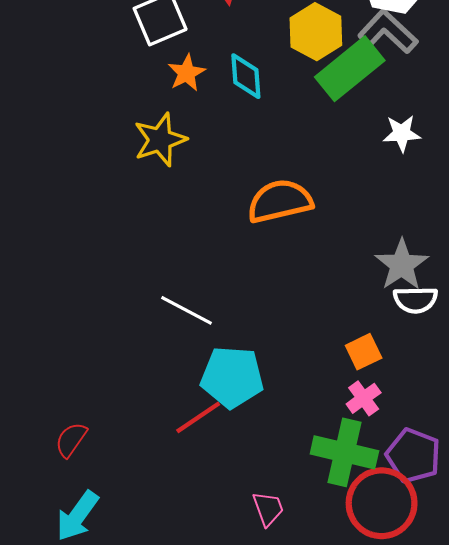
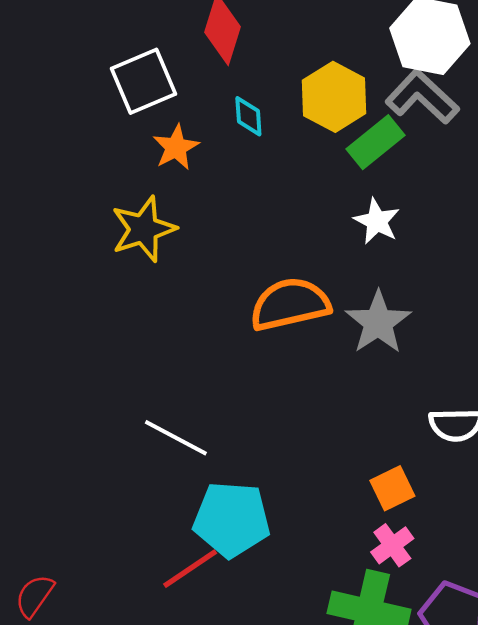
green rectangle: (350, 69) -> (376, 142), size x0.7
cyan diamond: (246, 76) -> (248, 116), moved, size x0.7
white star: (402, 133) -> (377, 221), moved, turned 30
gray star: (402, 265) -> (378, 322), moved

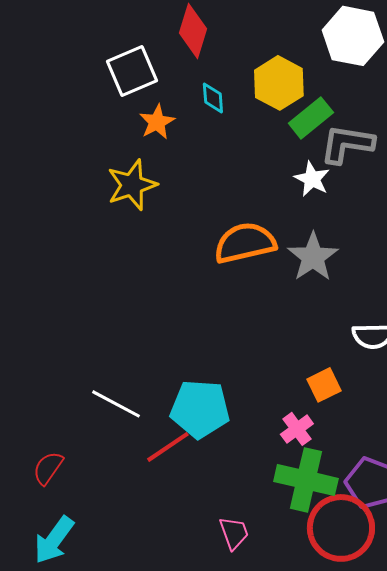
gray L-shape: (422, 97) -> (347, 144), moved, turned -34
white line: (176, 438) -> (116, 404), moved
pink cross: (392, 545) -> (297, 429), moved

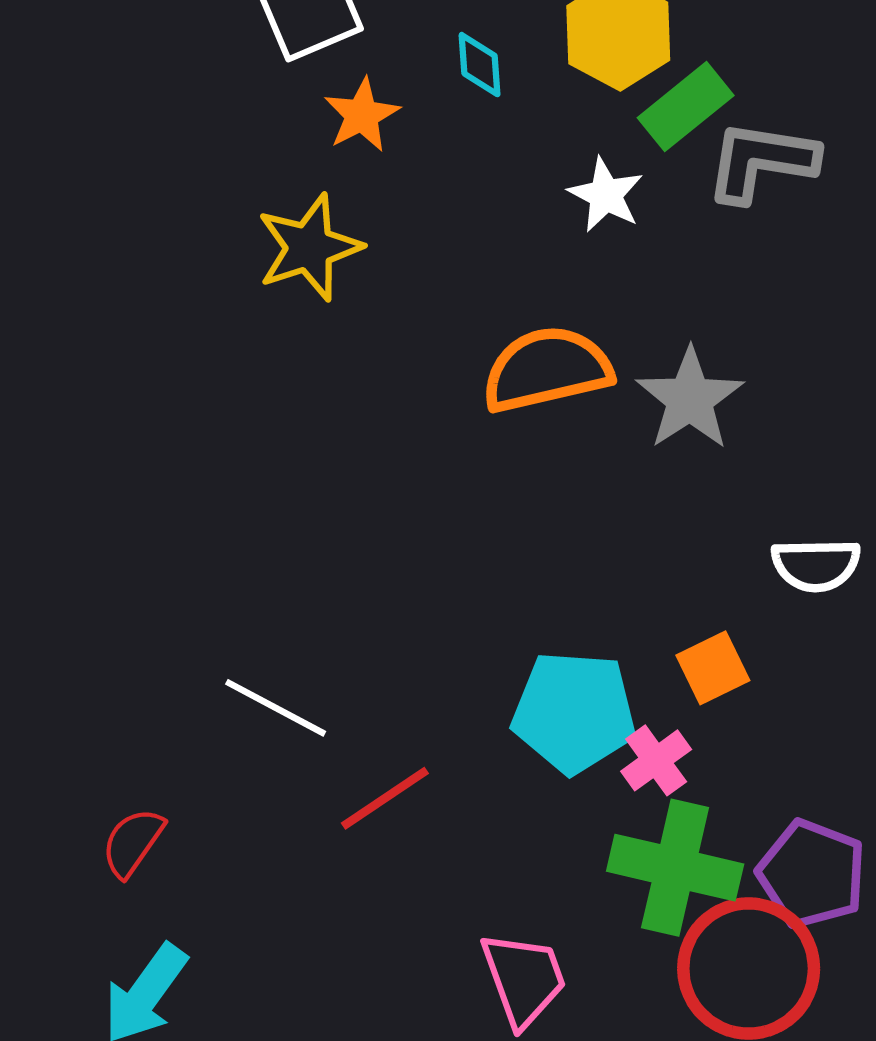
white star: (312, 179) -> (606, 195), moved
cyan pentagon: (200, 409) -> (574, 712), moved
pink trapezoid: (234, 533) -> (524, 979), size x1.4

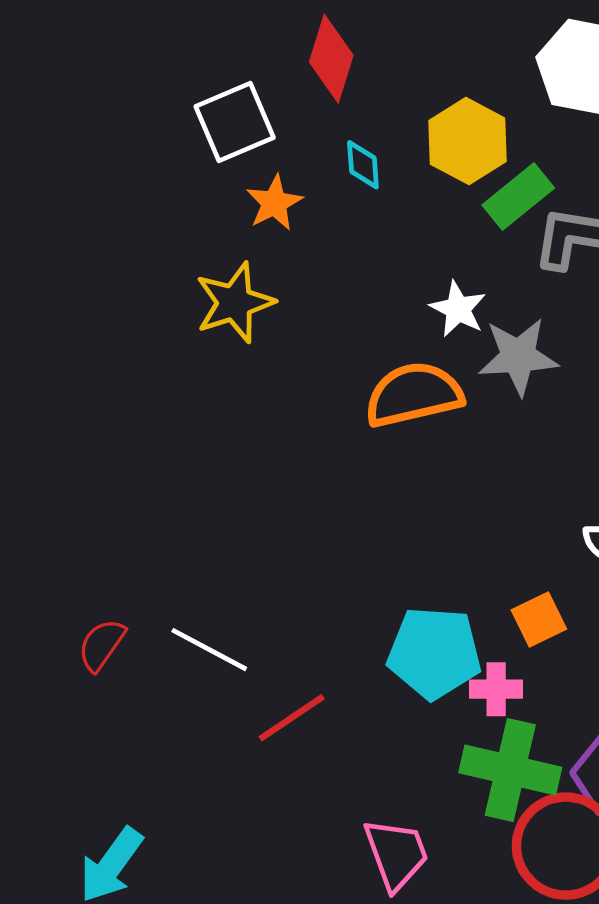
white star: (606, 195) -> (458, 309), moved
gray star: (690, 399) -> (518, 356), moved, turned 30
pink cross: (656, 760) -> (496, 689), turned 36
red semicircle: (133, 842) -> (102, 645), moved

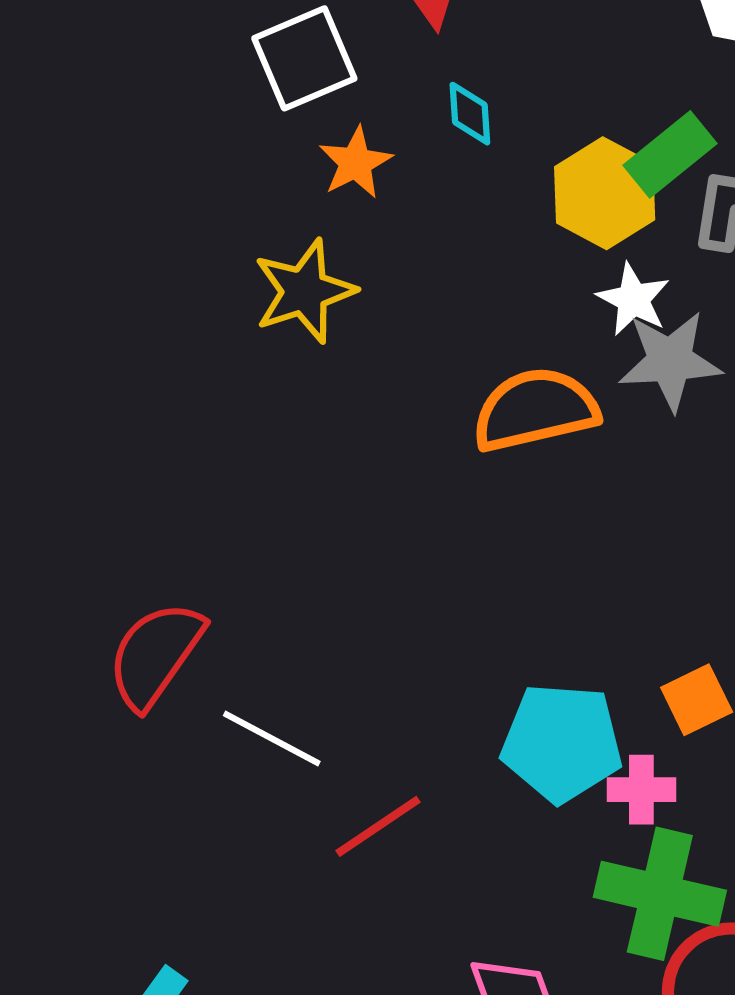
yellow hexagon: (468, 141) -> (605, 193), moved
white star: (458, 309) -> (633, 299), moved
red semicircle: (102, 645) -> (155, 655), moved, size x1.6

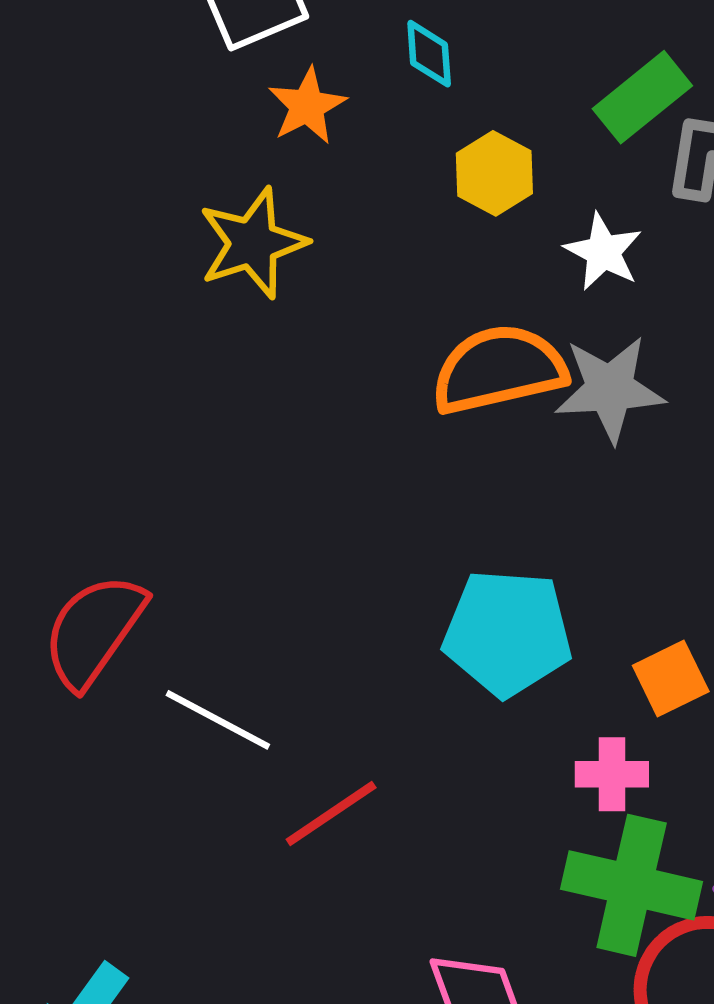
yellow hexagon: (605, 193) -> (494, 173), moved, size x0.7
gray star: (670, 361) -> (610, 389), moved
cyan pentagon: (562, 743) -> (507, 633), moved

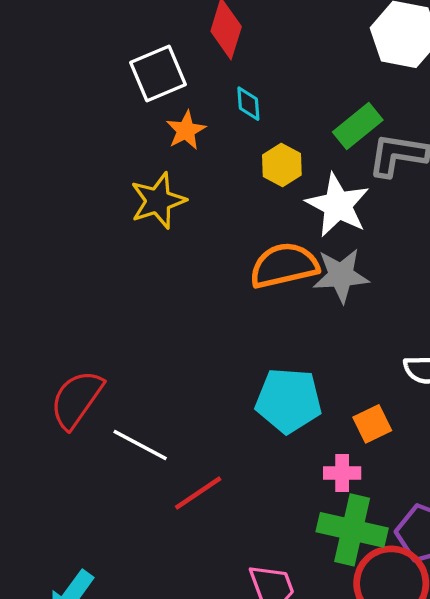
white star: (603, 252) -> (338, 205), size x1.6

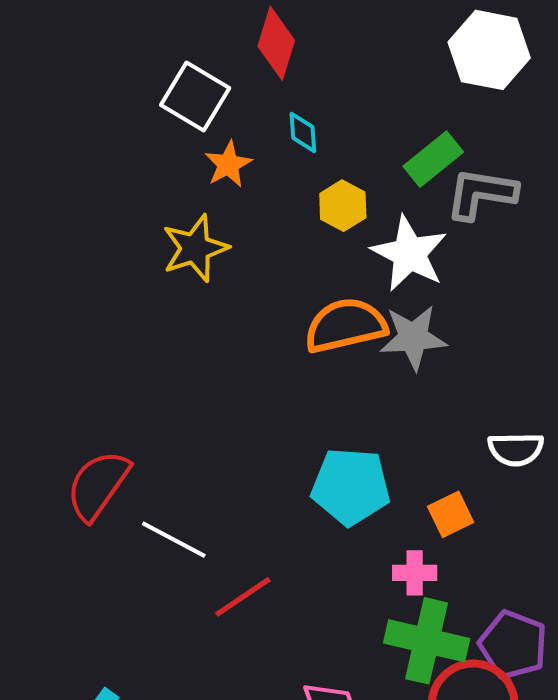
white square: (158, 73) -> (195, 97), turned -36

